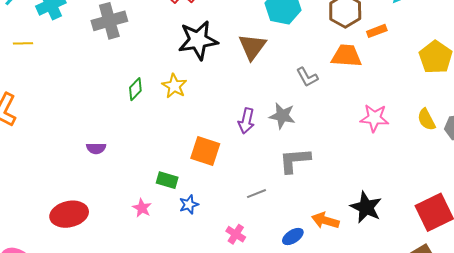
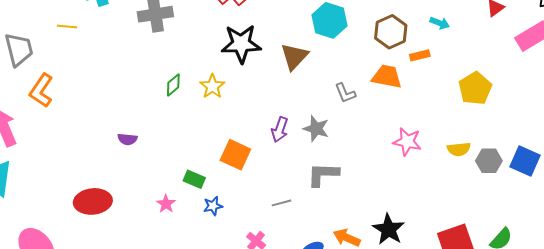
yellow semicircle: (426, 119) -> (459, 149), turned -75

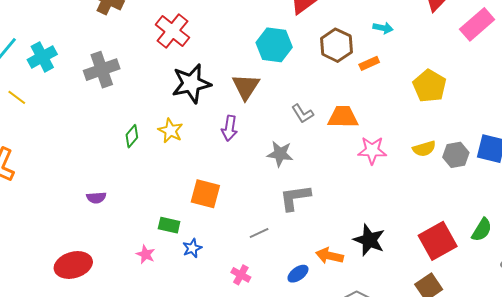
yellow line: (67, 27) -> (17, 97), turned 42
orange trapezoid: (387, 77) -> (343, 117), moved
purple arrow: (280, 129) -> (230, 128), moved

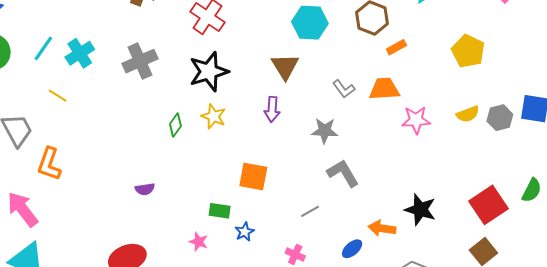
orange rectangle: (369, 63) -> (396, 47), moved
black star: (191, 84) -> (209, 72), moved
gray L-shape: (295, 198) -> (343, 173), turned 72

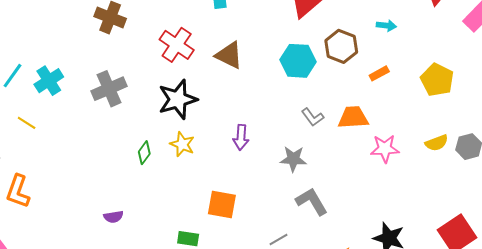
cyan hexagon: (310, 23) -> (298, 61), moved
orange rectangle: (396, 47) -> (379, 73), moved
brown triangle: (285, 66) -> (229, 55), moved, turned -32

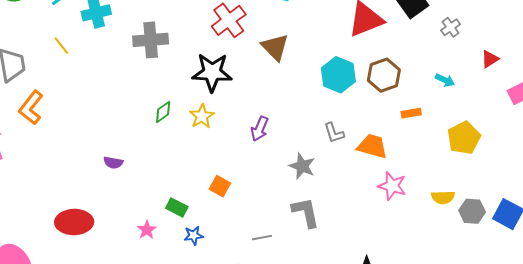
cyan arrow: (386, 26) -> (445, 80), moved
orange square: (222, 204) -> (220, 186), size x0.7

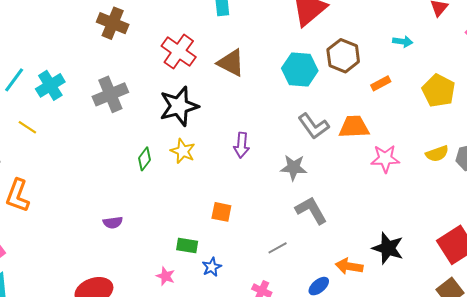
gray L-shape: (334, 133) -> (313, 126), size x1.4

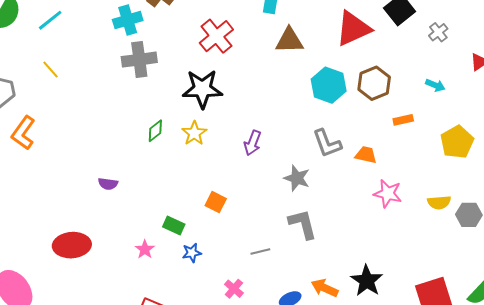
brown triangle: (231, 63) -> (289, 40), moved, turned -44
cyan cross: (50, 85) -> (128, 20), moved
orange trapezoid: (354, 127) -> (366, 155), size x0.7

